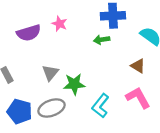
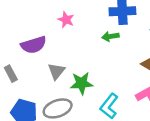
purple semicircle: (29, 33) -> (34, 45), moved

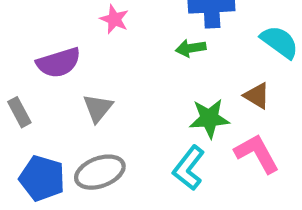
green star: (82, 83) -> (209, 118), moved

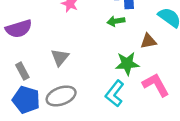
purple semicircle: (59, 63) -> (19, 29), moved
brown triangle: (257, 96) -> (148, 41), moved, turned -42
gray rectangle: (19, 112) -> (22, 71), moved

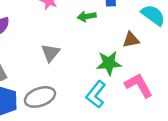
green arrow: (116, 21) -> (87, 16), moved
gray triangle: (60, 57) -> (50, 53), moved

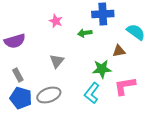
pink L-shape: (139, 85) -> (125, 86), turned -70

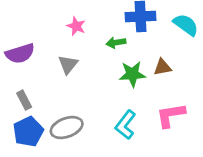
cyan semicircle: (136, 32) -> (186, 25), moved
gray triangle: (57, 61) -> (68, 64), moved
green star: (102, 69) -> (132, 74), moved
blue pentagon: (21, 98) -> (28, 132), turned 30

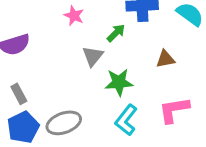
green arrow: (116, 43) -> (116, 33), turned 144
gray triangle: (68, 64) -> (93, 56), moved
green star: (132, 74) -> (119, 82), moved

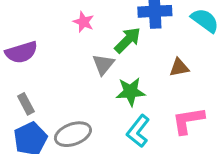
green arrow: (116, 33) -> (128, 40), size x1.4

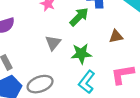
gray triangle: (103, 64) -> (53, 43), moved

